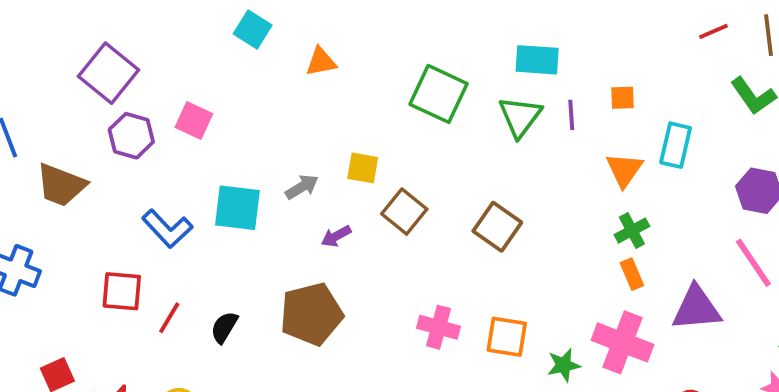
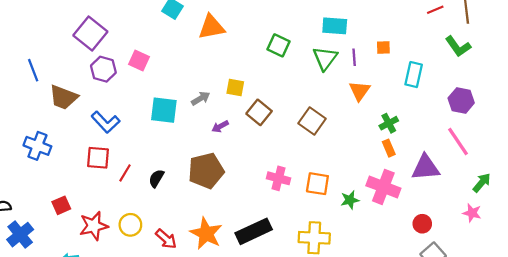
orange triangle: (321, 62) -> (211, 27), size x1.5
green square: (439, 94) -> (278, 45), size x0.7
orange triangle: (624, 170) -> (360, 91), moved
blue L-shape: (167, 229) -> (106, 122), moved

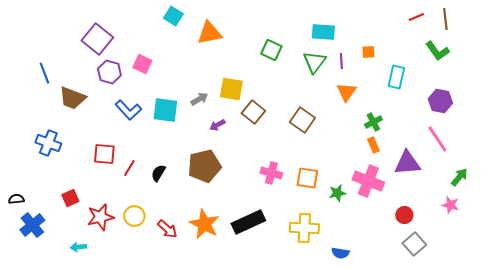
yellow square: (235, 88) -> (231, 89), size x1.4
blue L-shape: (106, 122) -> (128, 110), moved

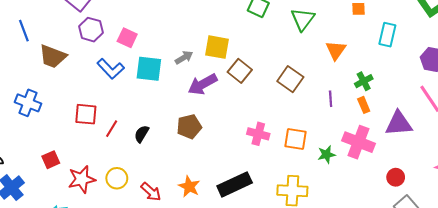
purple line: (341, 61) -> (331, 99), moved
pink square: (142, 64) -> (127, 38), moved
purple arrow: (217, 125) -> (203, 84), size x1.8
brown pentagon: (204, 166) -> (189, 127), size x0.7
orange star: (204, 224) -> (189, 187), size x0.7

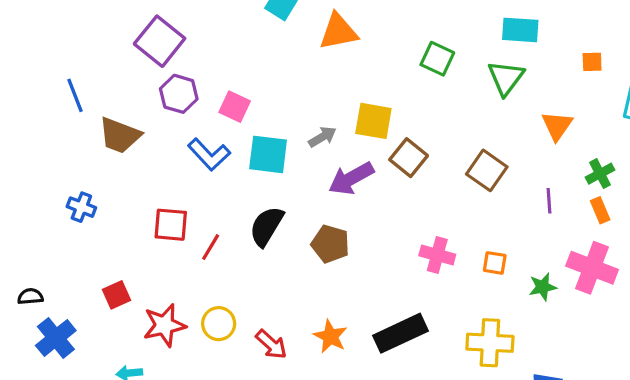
blue cross: (28, 103) -> (81, 207), size x0.7
brown pentagon: (189, 127) -> (330, 244), turned 30
black semicircle: (142, 134) -> (267, 226), moved, size x1.5
orange square: (295, 139) -> (495, 263), size x0.7

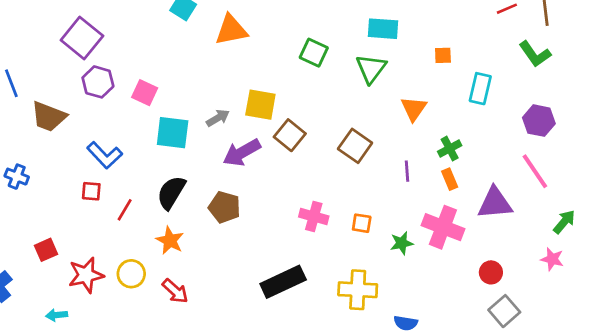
blue L-shape: (209, 154) -> (105, 155), moved
red square: (171, 225) -> (91, 191), size x0.7
orange star: (330, 336) -> (170, 240), moved

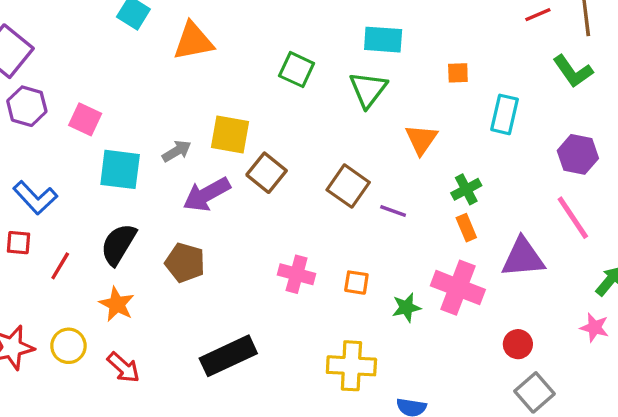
purple line: (407, 171) -> (393, 211), moved, turned -66
black rectangle: (283, 282) -> (228, 356), moved

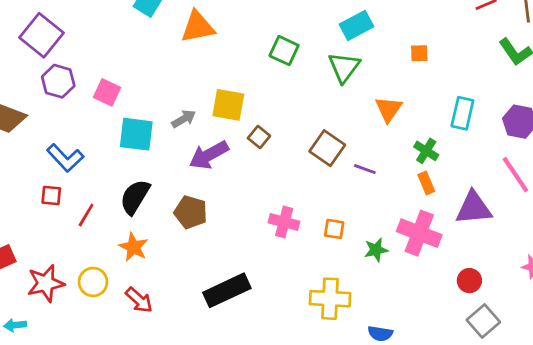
cyan rectangle: (383, 40) -> (357, 25), turned -32
cyan rectangle: (505, 114) -> (462, 113), moved
brown square: (267, 173) -> (259, 137), size x0.7
green cross: (466, 189) -> (426, 151), turned -30

